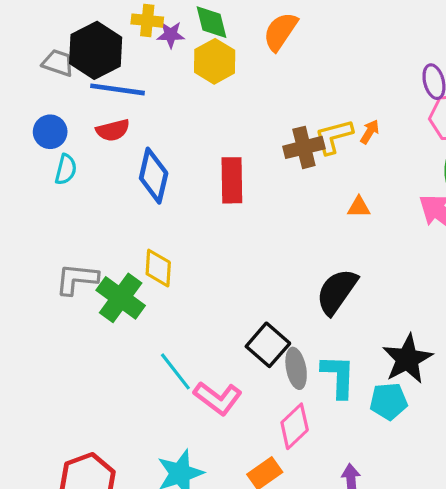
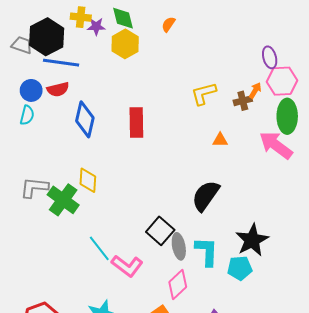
orange semicircle: (280, 32) -> (168, 24), size x0.6
blue circle: (50, 132) -> (31, 90), moved
orange arrow: (370, 132) -> (255, 90), moved
brown cross: (304, 147) -> (243, 101), moved, size x0.7

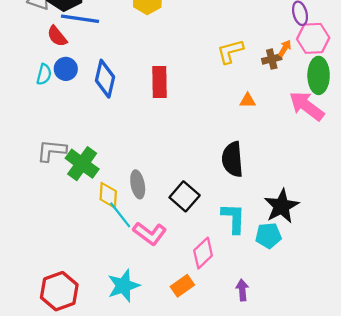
red semicircle: (58, 89) -> (57, 36), moved, turned 65
blue circle: (31, 90) -> (66, 69), moved
yellow diamond: (88, 180) -> (108, 195), moved
black semicircle: (206, 196) -> (232, 159), turned -40
gray ellipse: (179, 246) -> (138, 184), moved

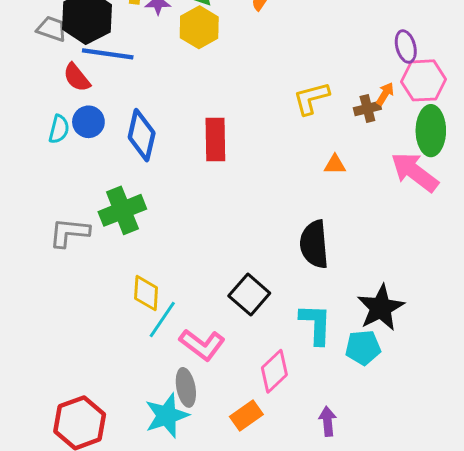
green cross: (82, 164) -> (122, 210), moved, turned 32
gray ellipse: (138, 184) -> (186, 387), moved
cyan line: (120, 215) -> (162, 320), turned 72

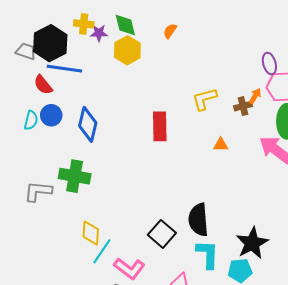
red rectangle: (215, 139) -> (160, 126), moved
green cross: (122, 210) -> (75, 176), turned 32
black semicircle: (314, 244) -> (198, 220), moved

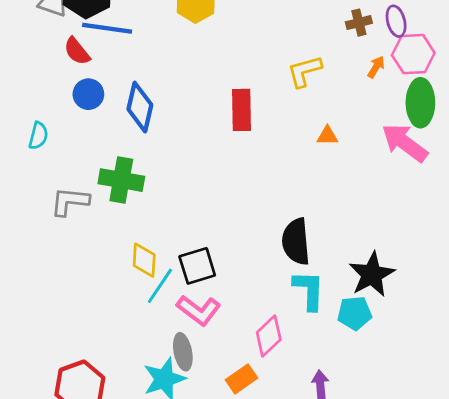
brown cross: (243, 106) -> (359, 23), moved
cyan semicircle: (31, 120) -> (38, 136), moved
black square: (162, 234) -> (197, 266), moved, turned 32

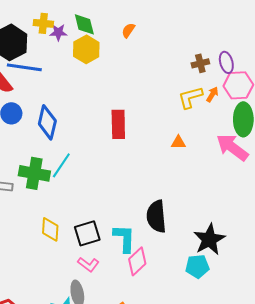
yellow L-shape: (304, 71) -> (190, 97), moved
cyan line: (160, 286) -> (61, 165), moved
cyan L-shape: (309, 290) -> (124, 238), moved
pink L-shape: (199, 310) -> (88, 264), size x0.7
pink diamond: (269, 336) -> (137, 261), moved

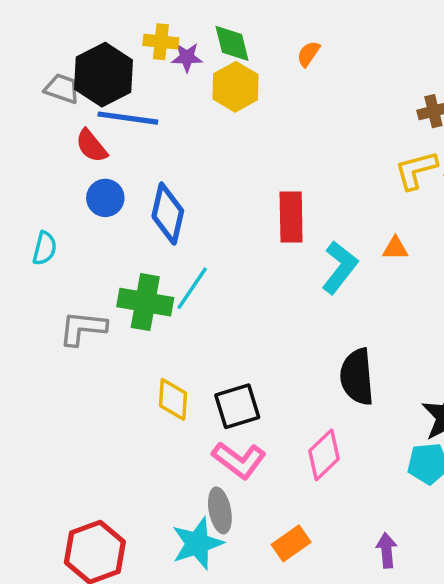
cyan L-shape: (124, 238) -> (340, 267), moved, turned 36
pink L-shape: (88, 264) -> (239, 460), size x1.4

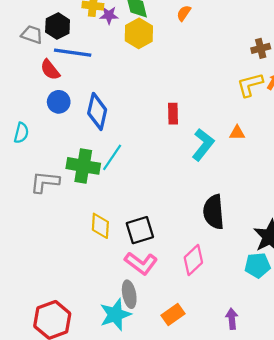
black hexagon: (104, 75) -> (58, 26), size x0.7
red rectangle: (291, 217) -> (173, 114), size x0.7

